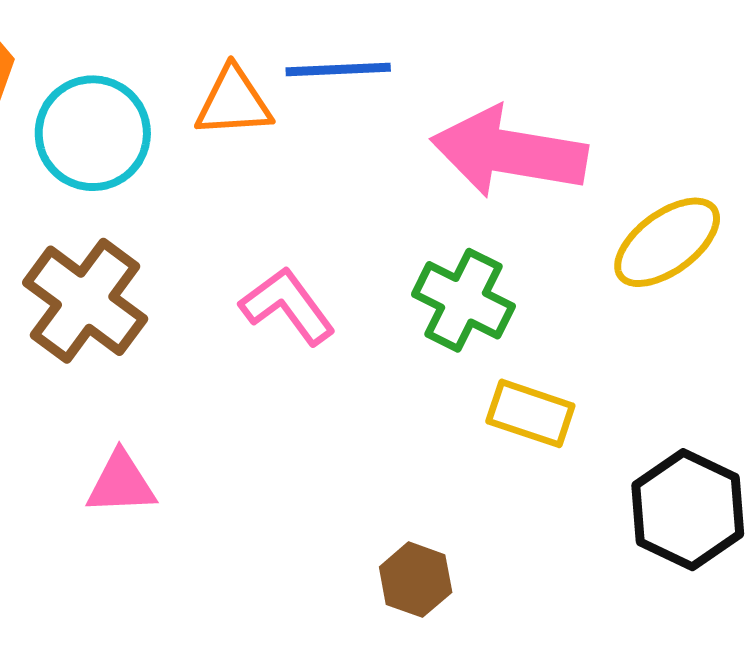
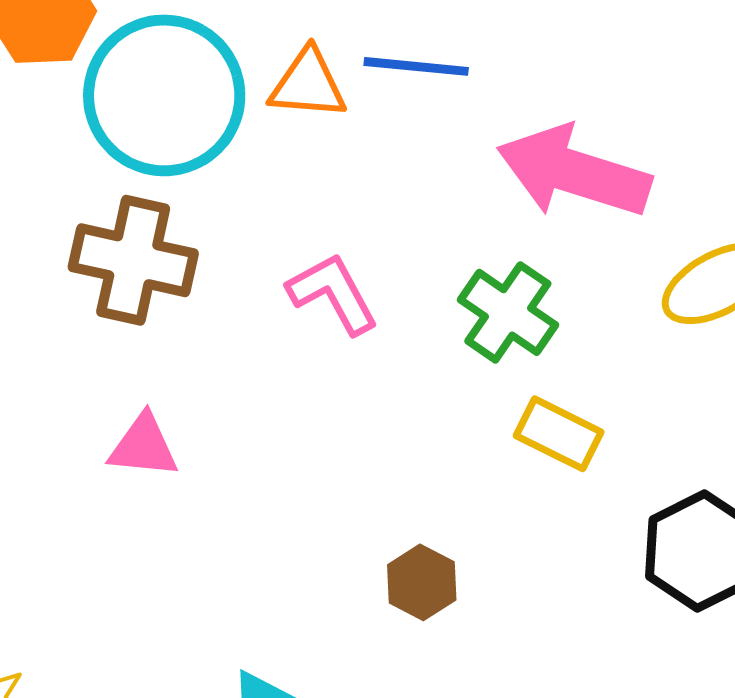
cyan circle: (93, 133) -> (164, 95), size x1.4
brown cross: (85, 301) -> (133, 260), turned -32

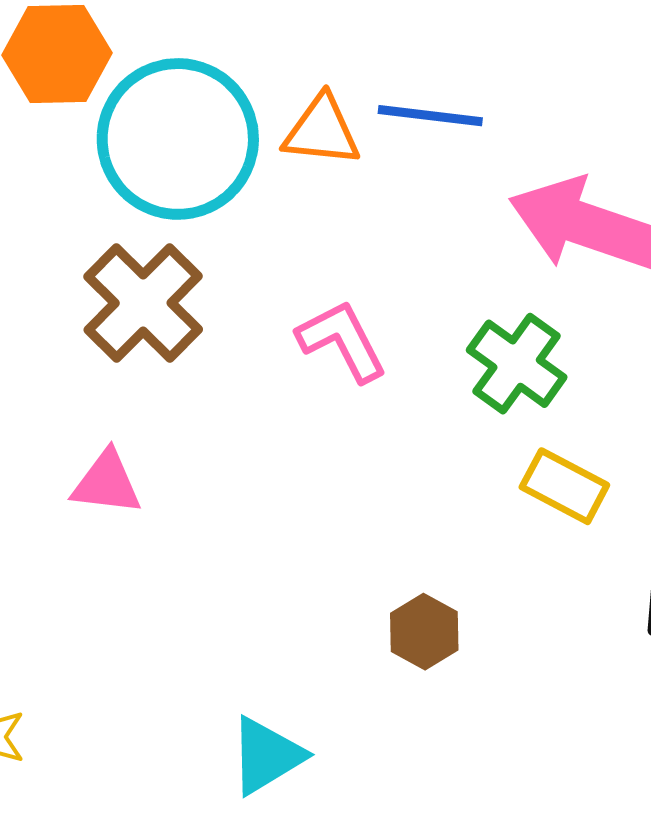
brown cross: (133, 260) -> (143, 303), turned 31
pink triangle: (143, 446) -> (107, 483), moved

